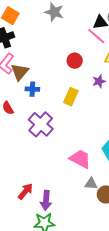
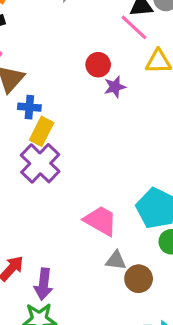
purple star: (99, 81) -> (115, 87), moved
yellow rectangle: (71, 97) -> (42, 131), moved

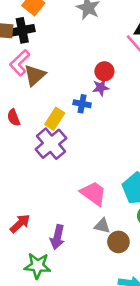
purple star: (115, 87) -> (101, 88), moved
blue cross: (29, 107) -> (82, 104), moved
purple arrow: (44, 284) -> (57, 237), moved

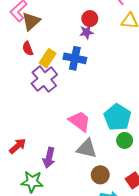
blue cross: (82, 104) -> (75, 58), moved, size x1.5
red semicircle: (14, 118) -> (28, 49), moved
gray triangle: (102, 226) -> (87, 149), size x1.5
brown circle: (118, 242) -> (100, 175), moved

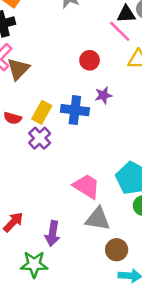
purple star: (87, 32) -> (103, 95), moved
red semicircle: (28, 49) -> (13, 118), moved, turned -48
purple cross: (44, 79) -> (40, 138), size x0.7

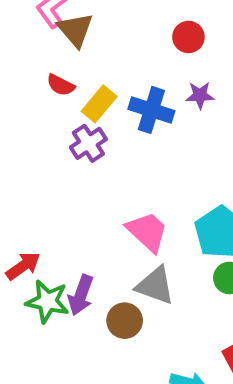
brown triangle: (18, 69) -> (75, 30), turned -35
red semicircle: (13, 118) -> (61, 85), moved
brown circle: (117, 250) -> (125, 321), moved
green star: (34, 264) -> (47, 301), moved

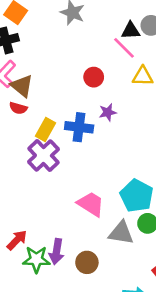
red semicircle: (61, 85) -> (18, 108), moved
purple cross: (88, 143) -> (43, 155), size x1.4
gray triangle: (155, 286) -> (121, 233), moved

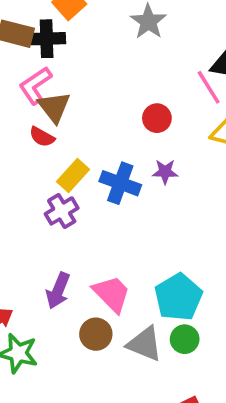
purple cross: (43, 155) -> (62, 211), size x0.7
purple arrow: (56, 252) -> (58, 291), moved
brown circle: (87, 262) -> (96, 334), moved

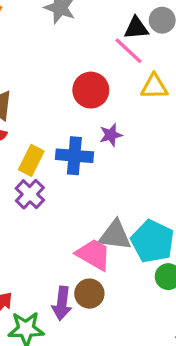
red circle: (157, 118) -> (91, 90), size x1.4
purple arrow: (58, 291) -> (62, 303), moved
gray triangle: (145, 344) -> (115, 235), moved

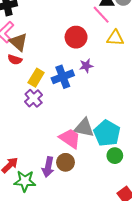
blue cross: (74, 156) -> (63, 77), turned -30

